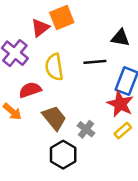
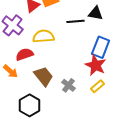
black line: (95, 62) -> (76, 21), moved
yellow semicircle: (54, 67) -> (44, 36), turned 95
black hexagon: (63, 155) -> (30, 105), moved

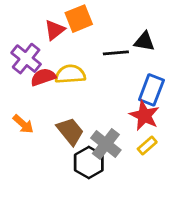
red semicircle: (25, 54) -> (43, 77), moved
gray cross: (69, 85) -> (106, 144), size x1.5
black hexagon: (30, 105) -> (89, 163), moved

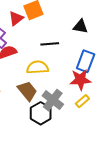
black line: (116, 53) -> (50, 44), moved
yellow semicircle: (70, 74) -> (37, 67), moved
red star: (144, 116) -> (80, 80), turned -30

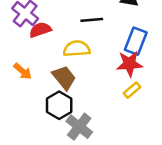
gray cross: (53, 100) -> (79, 127), moved
black hexagon: (41, 113) -> (59, 105), moved

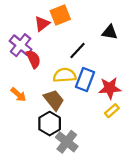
black line: (92, 20) -> (77, 51), turned -42
red semicircle: (40, 30) -> (33, 59), turned 84
blue rectangle: (136, 41) -> (85, 80), moved

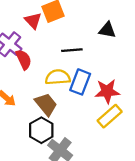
red triangle: (42, 24) -> (33, 21), turned -35
black line: (77, 51) -> (72, 50), turned 42
yellow rectangle: (112, 111) -> (110, 116), size x1.5

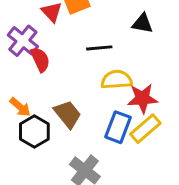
yellow semicircle: (58, 77) -> (117, 80), moved
blue rectangle: (80, 82) -> (118, 127), moved
black hexagon: (41, 130) -> (34, 132), moved

